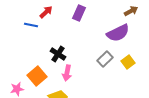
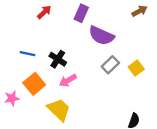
blue line: (31, 25) -> (27, 54), moved
purple semicircle: (118, 33) -> (101, 36), moved, turned 50
pink arrow: (67, 73) -> (68, 80), turned 49

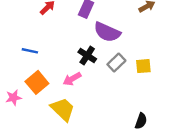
black cross: (58, 59) -> (87, 55), moved
yellow square: (136, 68) -> (143, 66), turned 32

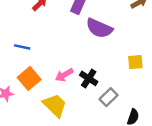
black cross: (87, 55) -> (89, 78), moved
gray rectangle: (116, 63) -> (109, 97), moved

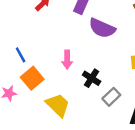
blue line: (22, 47) -> (21, 55), moved, turned 49
pink arrow: (64, 75) -> (67, 60), moved, turned -60

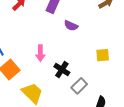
purple semicircle: (102, 28) -> (71, 26), size x0.6

